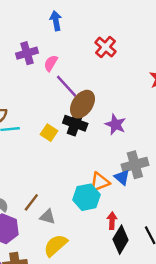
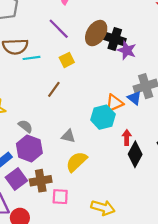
purple line: (66, 86) -> (59, 29), moved
black cross: (75, 123) -> (115, 39), moved
yellow square: (49, 133) -> (67, 60), turned 32
brown line: (31, 202) -> (54, 89), moved

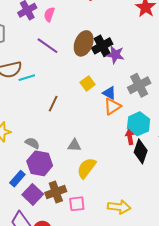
black cross: (115, 39) -> (102, 46), turned -36
yellow square: (67, 60) -> (88, 83), moved
blue triangle: (134, 98) -> (109, 93), moved
cyan hexagon: (103, 117) -> (139, 124), moved

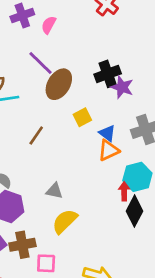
brown ellipse: (84, 43) -> (59, 84), moved

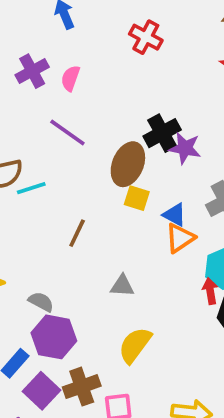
brown ellipse: (59, 84) -> (128, 164), moved
yellow square: (82, 117) -> (137, 198), turned -36
gray triangle: (54, 191) -> (122, 286), moved

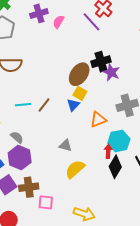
purple line: (67, 133) -> (92, 22), moved
cyan line: (31, 188) -> (23, 105), moved
blue triangle: (175, 215) -> (73, 105), moved, turned 32
gray triangle: (122, 286) -> (65, 145), moved
yellow semicircle: (135, 345) -> (75, 169), moved

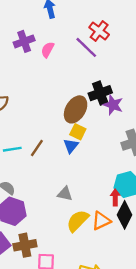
orange triangle: (98, 120) -> (101, 221), moved

